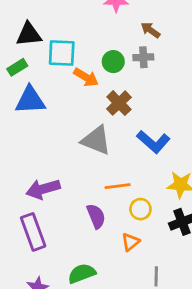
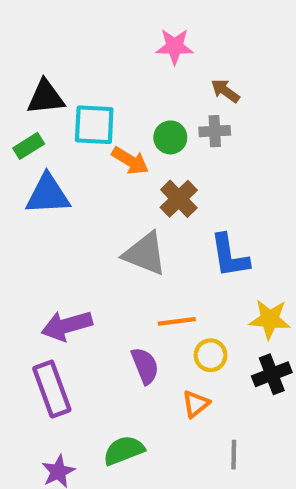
blue L-shape: (153, 142) -> (230, 256), turned 40

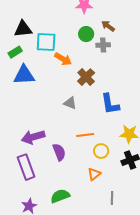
green circle: (170, 137) -> (86, 34), moved
gray triangle: (145, 254) -> (70, 103), size x0.6
purple semicircle: (145, 366) -> (59, 152), moved

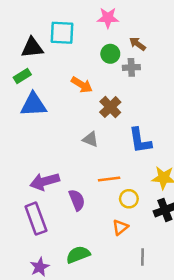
cyan square: (46, 42) -> (62, 33), moved

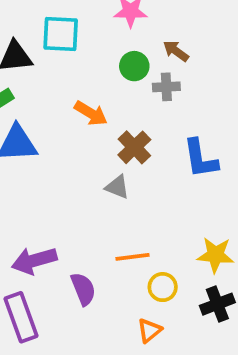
gray triangle: (90, 139) -> (117, 187), moved
blue L-shape: (140, 141) -> (200, 159), moved

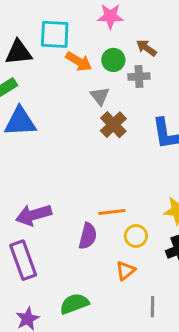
orange arrow: (91, 113) -> (79, 61), moved
gray triangle: (117, 187) -> (100, 96), moved, turned 30
purple semicircle: (83, 289) -> (88, 236), moved, turned 36

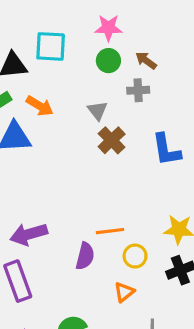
green circle: (113, 60) -> (108, 61), moved
orange arrow: (79, 61) -> (40, 106), moved

